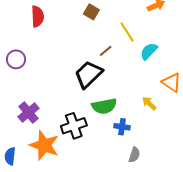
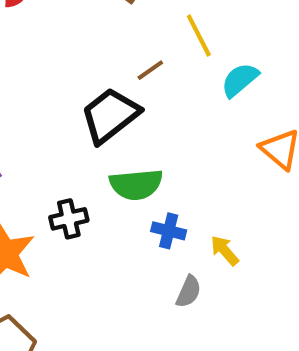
yellow arrow: (149, 103) -> (225, 250), moved
black cross: (74, 126) -> (69, 219), size x0.7

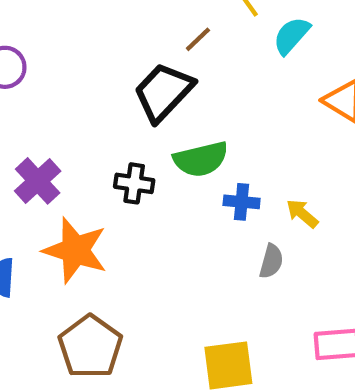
black cross: (69, 219) -> (134, 183), moved, turned 30

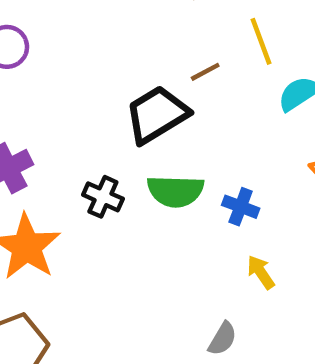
blue cross: (242, 202) -> (241, 207), moved
gray semicircle: (271, 261) -> (222, 339), moved

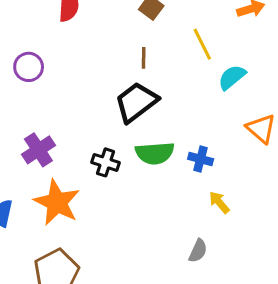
brown line: (205, 72) -> (144, 58), moved, turned -55

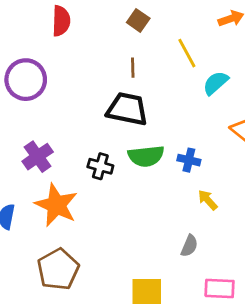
purple circle: (29, 67) -> (26, 80), size x1.5
black trapezoid: (136, 102) -> (127, 109), turned 51

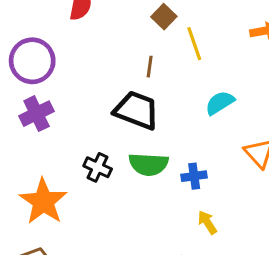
yellow line: (187, 53) -> (194, 44), moved
cyan semicircle: (216, 83) -> (220, 103), moved
purple cross: (38, 157) -> (37, 114), moved
blue cross: (189, 160) -> (194, 176), turned -30

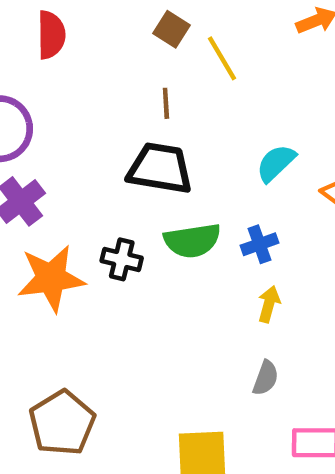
cyan semicircle: (220, 103) -> (276, 163), moved
orange star: (43, 201) -> (51, 278), moved, turned -30
yellow arrow: (207, 222) -> (269, 304), moved, turned 60

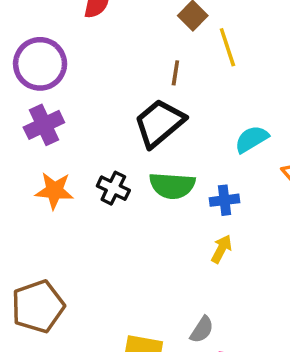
black trapezoid: (160, 168) -> (159, 123), turned -62
orange star: (51, 278) -> (54, 191), size x0.7
gray semicircle: (266, 378) -> (202, 330), moved

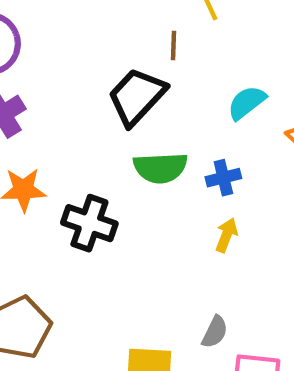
brown line: (175, 73) -> (174, 46), moved
black cross: (113, 188) -> (89, 223), moved, size x1.4

